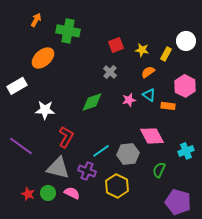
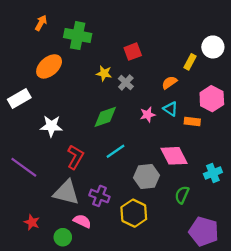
yellow star: (142, 50) -> (104, 73), moved
cyan line: (101, 151) -> (116, 151), moved
green circle: (48, 193) -> (63, 237), moved

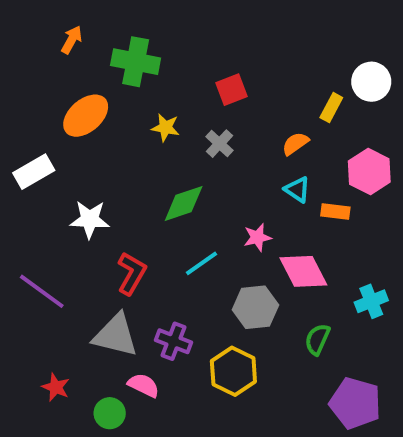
yellow star: (104, 73) -> (166, 128), moved
pink star: (148, 115) -> (257, 237), moved

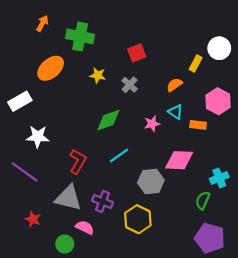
white star: (90, 219) -> (38, 137), moved
pink star: (257, 237) -> (152, 124), moved
pink diamond: (303, 271) -> (179, 160), turned -60
green semicircle: (317, 339) -> (203, 200), moved
red star: (56, 387) -> (33, 219), moved

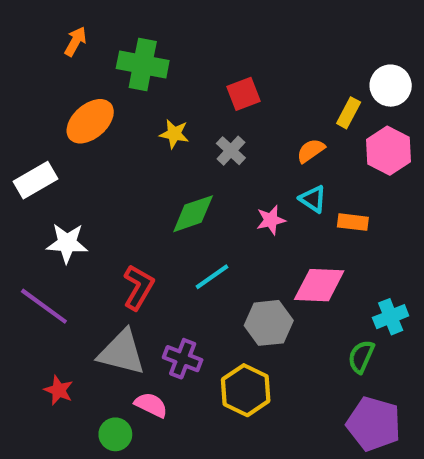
pink hexagon: (218, 101) -> (388, 151), moved

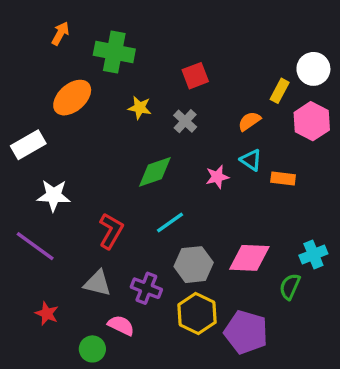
pink diamond: (319, 285) -> (249, 258), moved
gray hexagon: (269, 323) -> (194, 265), moved
gray triangle: (122, 352) -> (97, 283), size x0.7
purple pentagon: (374, 424) -> (246, 332), moved

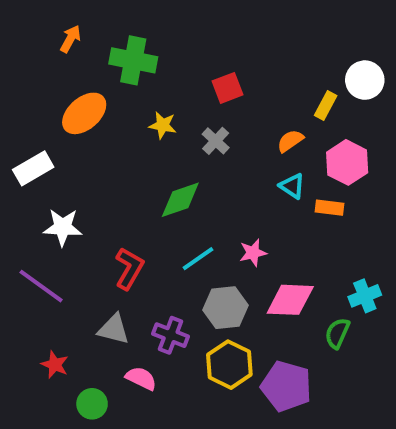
pink hexagon: (312, 121) -> (347, 162), moved
pink star: (217, 177) -> (253, 253), moved
green circle: (92, 349) -> (92, 404), moved

